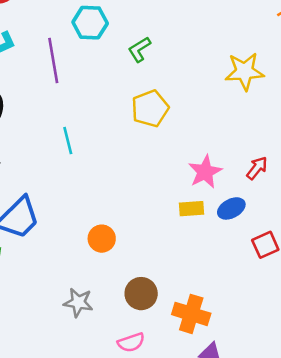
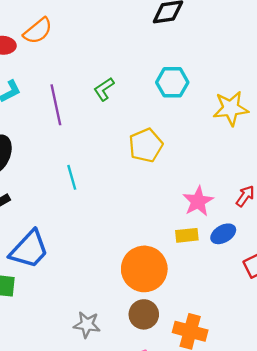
cyan hexagon: (90, 23) -> (172, 82), moved
green L-shape: (139, 49) -> (104, 89), moved
orange circle: (102, 239) -> (144, 269), moved, size x1.8

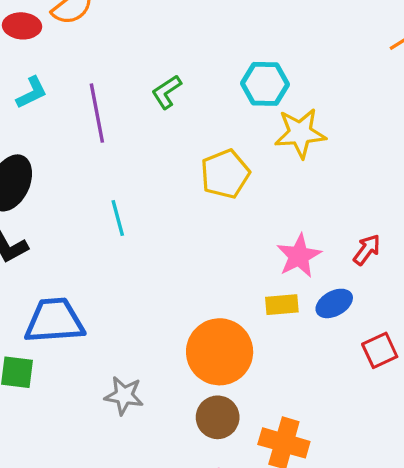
yellow star: (231, 108) -> (300, 133), moved
blue trapezoid: (29, 250) -> (54, 321), turned -138
gray star: (87, 325) -> (124, 395), moved

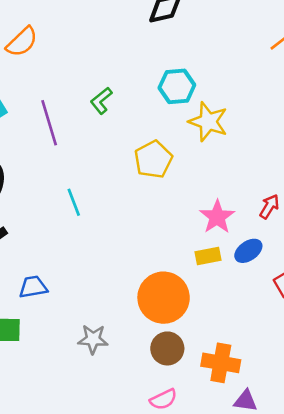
yellow star: (300, 133) -> (208, 122), turned 30
blue trapezoid: (54, 321) -> (33, 287), size x0.6

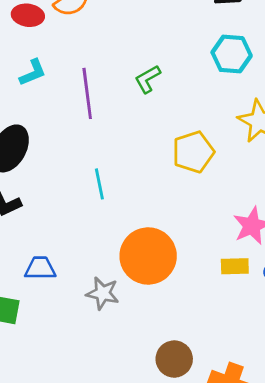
cyan hexagon: (177, 86) -> (232, 54), moved
orange circle: (164, 298) -> (148, 256), moved
gray star: (93, 339) -> (103, 293), moved

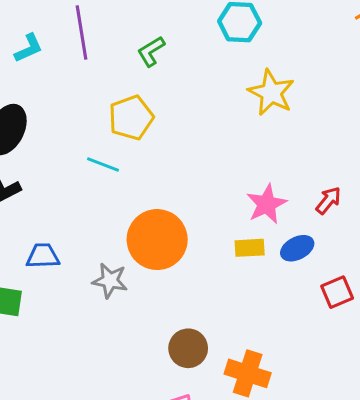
purple line: (87, 93) -> (81, 32), moved
yellow pentagon: (193, 152) -> (131, 118), moved
cyan line: (99, 184) -> (103, 164), turned -56

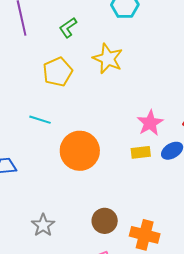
yellow star: (271, 93) -> (108, 59), moved
cyan line: (103, 164) -> (40, 120), moved
gray star: (110, 281) -> (43, 225), moved, turned 30

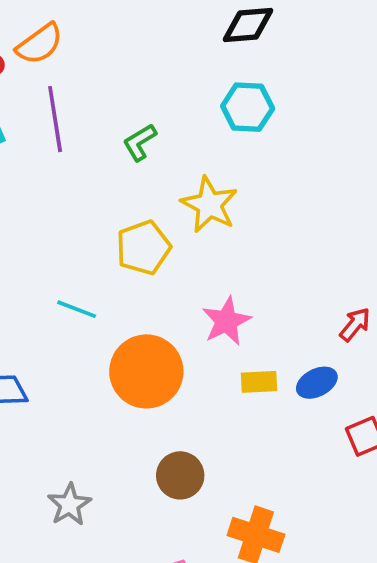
yellow pentagon: (58, 72) -> (143, 248), moved
pink star: (150, 123) -> (226, 321), moved
brown circle: (105, 221) -> (180, 475), moved

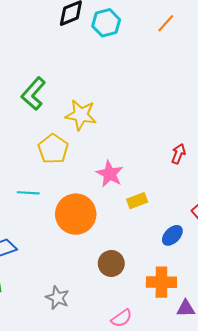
cyan hexagon: (248, 107) -> (106, 23), moved
green L-shape: (140, 142) -> (33, 94), size x1.5
blue ellipse: (317, 383) -> (172, 235), moved

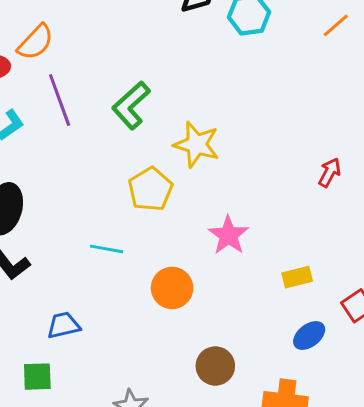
red arrow: (178, 154) -> (330, 173), moved
yellow rectangle: (137, 201) -> (297, 277), moved
orange circle: (76, 214) -> (172, 288), size x0.7

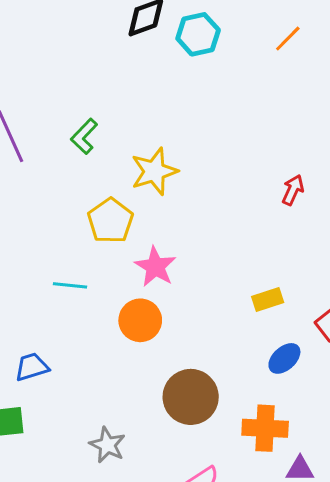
green L-shape: (131, 105) -> (84, 136), size x0.7
yellow star: (197, 144) -> (154, 171), turned -30
pink star: (228, 235) -> (155, 267), moved
brown circle: (215, 366) -> (191, 397), size x1.4

